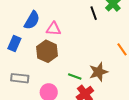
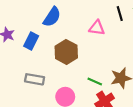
pink triangle: (54, 29) -> (97, 28), moved

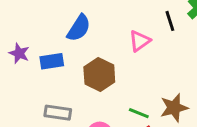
pink triangle: (97, 28) -> (140, 41), turned -42
blue rectangle: (31, 41) -> (52, 61), turned 56

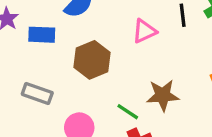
brown star: (174, 108) -> (163, 95), moved

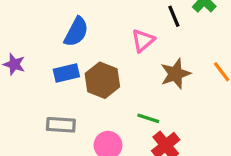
blue rectangle: (42, 35) -> (66, 73), moved
brown star: (163, 95) -> (175, 74), moved

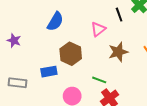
blue rectangle: (66, 73) -> (49, 72), moved
gray rectangle: (61, 125) -> (17, 83), moved

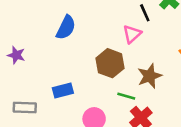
pink triangle: (98, 29) -> (132, 34), moved
brown star: (118, 52) -> (150, 76), moved
brown hexagon: (71, 54) -> (110, 63), moved

